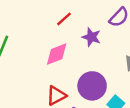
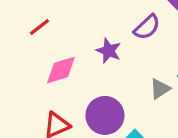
red line: (64, 19) -> (39, 27), moved

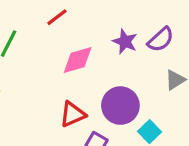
purple semicircle: (147, 27) -> (161, 39), moved

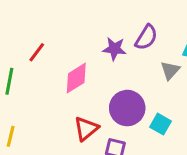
red line: (57, 17) -> (37, 52), moved

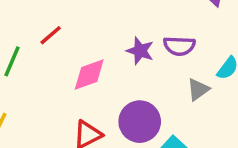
purple semicircle: (146, 37) -> (179, 46), turned 48

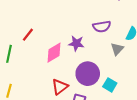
purple star: (140, 51) -> (76, 43), moved

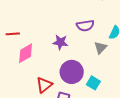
red line: (28, 35) -> (13, 34), turned 48
pink diamond: (54, 53) -> (26, 53), moved

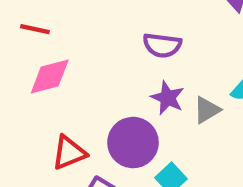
purple semicircle: (85, 26) -> (162, 45), moved
purple star: (60, 42) -> (168, 98), moved

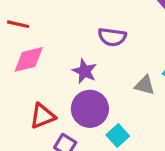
purple star: (168, 98) -> (84, 71), moved
gray triangle: (207, 110) -> (145, 85), turned 45

